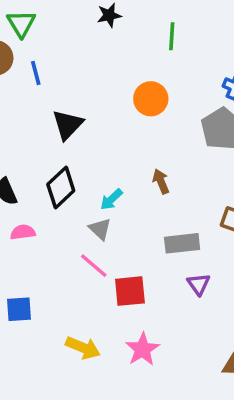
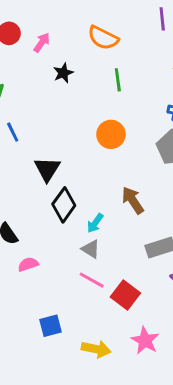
brown arrow: (161, 181) -> (133, 200), size x1.4
black diamond: (61, 188) -> (64, 205), moved
red square: (130, 291) -> (125, 295), turned -36
blue square: (19, 309) -> (51, 326), moved

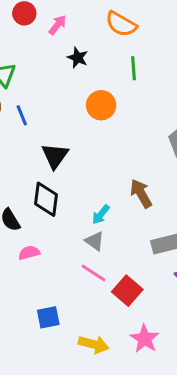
black star: (63, 73) -> (78, 58), turned -30
orange circle: (111, 134) -> (101, 105), moved
black diamond: (64, 205) -> (46, 199), moved, turned -32

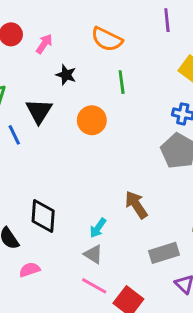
black triangle: (55, 156) -> (39, 111), moved

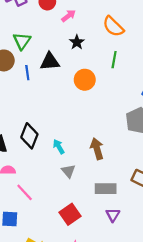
black triangle: (39, 111) -> (50, 62), turned 35
cyan arrow: (98, 228) -> (59, 147), moved, turned 96
gray triangle: (93, 254) -> (68, 171), moved
pink line: (94, 286) -> (25, 192), moved

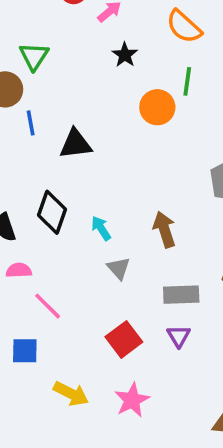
black triangle: (50, 62) -> (76, 144), moved
blue line: (27, 73) -> (31, 123), moved
orange circle: (85, 80) -> (157, 107), moved
purple triangle: (113, 215) -> (179, 336), moved

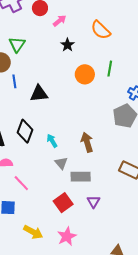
green line: (187, 81) -> (110, 69), moved
gray rectangle: (181, 295) -> (81, 177), moved

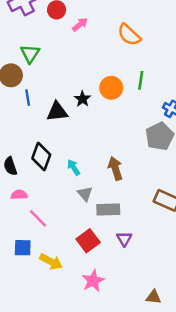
black star: (67, 45) -> (82, 99), moved
yellow arrow: (33, 232) -> (51, 262), moved

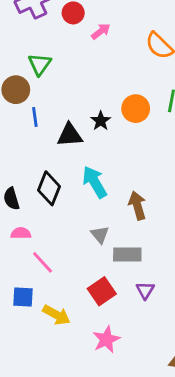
cyan arrow: (74, 167) -> (95, 182), moved, size x1.6

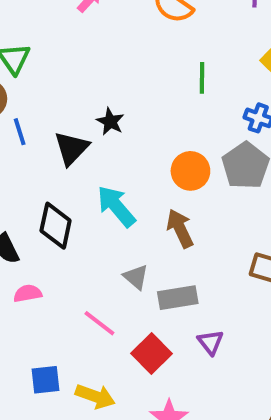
orange circle: (136, 109) -> (190, 171), moved
black triangle: (70, 135) -> (71, 148), turned -32
pink line: (43, 262) -> (99, 323), moved

